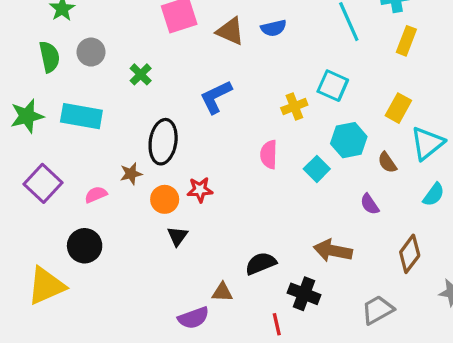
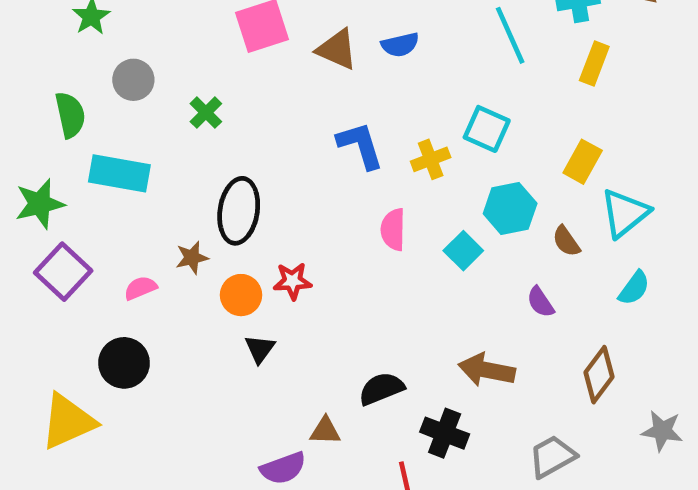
green semicircle: (49, 57) -> (70, 115), moved
blue L-shape: (216, 97) -> (360, 145), moved, turned 99
green star: (27, 116) -> (40, 204), moved

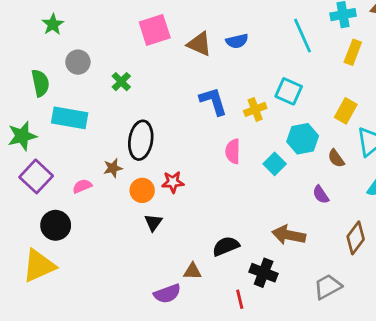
black circle: (124, 363) -> (56, 225), moved

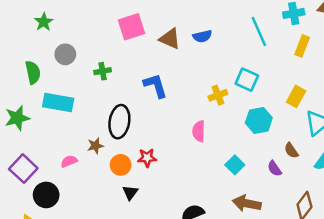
green cross: (121, 82) -> (103, 71), turned 35
blue L-shape: (213, 101) -> (155, 86), moved
brown semicircle: (336, 158) -> (291, 150), moved
cyan square: (275, 164) -> (235, 165), moved
purple square: (36, 176) -> (23, 169), moved

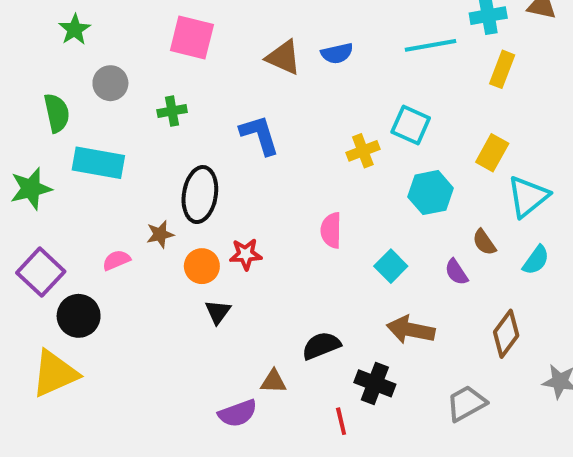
pink square: (131, 27) -> (192, 37), moved, turned 32
cyan line: (259, 32) -> (431, 45), turned -76
pink semicircle: (199, 131) -> (331, 230), moved

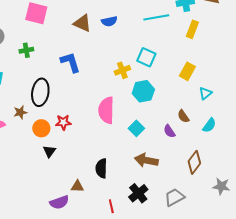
cyan hexagon: (431, 193) -> (143, 91), moved
cyan triangle: (528, 197) -> (205, 93), size x0.6
pink semicircle: (331, 230) -> (106, 110), size x1.5
black semicircle: (321, 346) -> (101, 168), turned -66
black cross: (375, 383) -> (138, 193), moved, turned 30

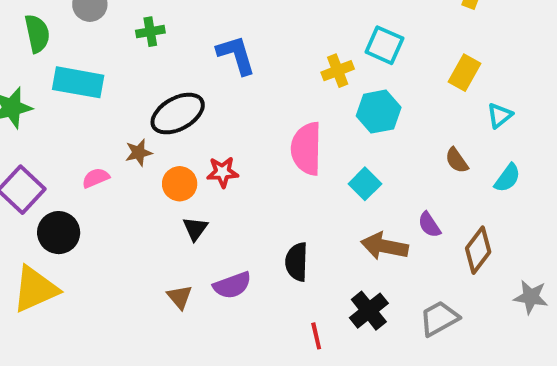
black ellipse: (40, 92) -> (178, 114), turned 52
purple semicircle: (169, 131) -> (429, 225), moved
brown triangle: (77, 186) -> (180, 297), moved, turned 48
purple semicircle: (59, 202) -> (232, 285), moved

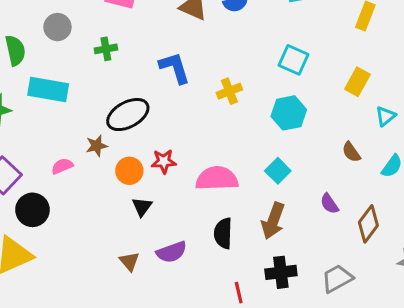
yellow cross: (338, 71) -> (229, 91), moved
pink semicircle: (306, 149) -> (217, 179), moved, turned 87
brown arrow: (384, 246) -> (273, 221), moved, turned -81
black cross: (369, 311) -> (281, 272), turned 32

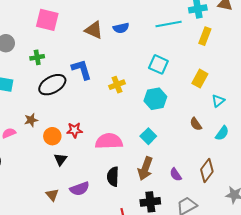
black ellipse: (128, 115) -> (52, 85), moved
purple semicircle: (329, 204) -> (176, 175), moved

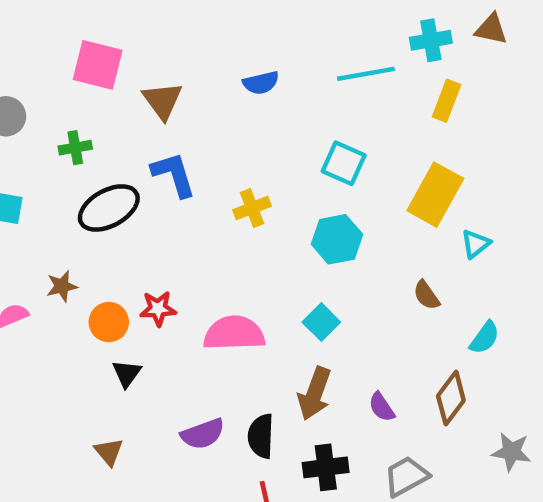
brown triangle: (94, 30) -> (162, 101), moved, turned 30
yellow rectangle: (200, 79) -> (435, 195), size x1.5
cyan semicircle: (222, 133) -> (485, 338), moved
black semicircle: (113, 177) -> (261, 436), moved
purple semicircle: (80, 189) -> (203, 434), moved

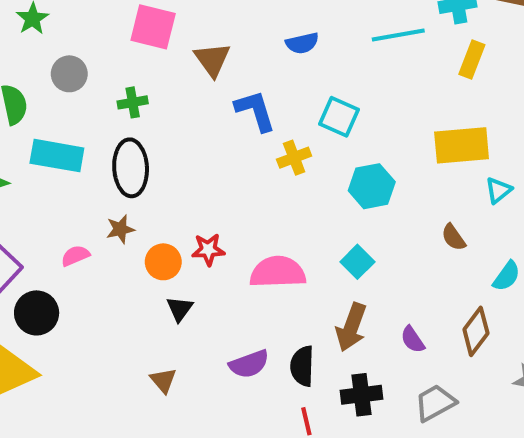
cyan square: (344, 163) -> (339, 117), moved
blue L-shape: (174, 174) -> (255, 111), moved
yellow rectangle: (435, 195) -> (462, 145), turned 56
black ellipse: (109, 208) -> (131, 168), moved, turned -64

